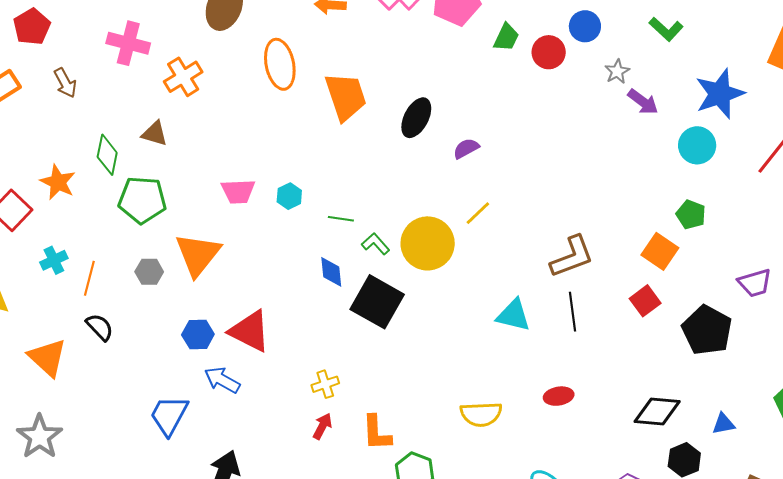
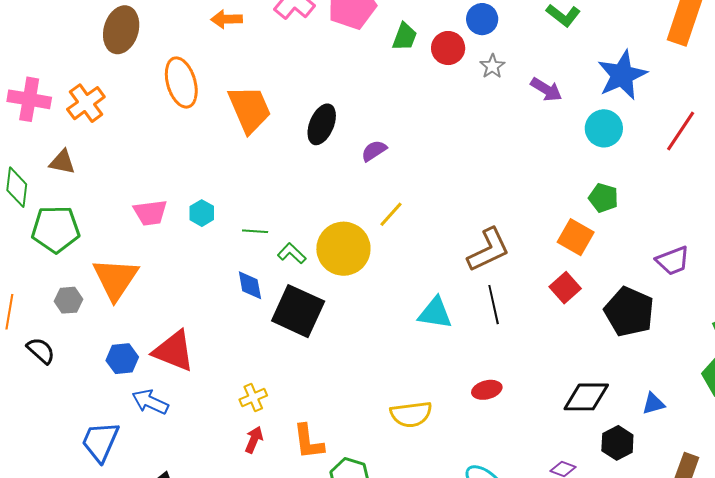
pink cross: (128, 43) -> (29, 99), moved
gray star: (617, 71) -> (492, 66), moved
black semicircle: (100, 327) -> (41, 351), moved

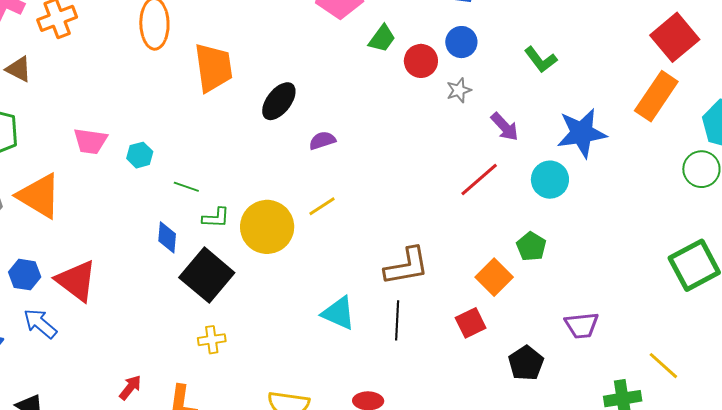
red line: (681, 131) -> (479, 179), moved
green L-shape: (292, 253) -> (216, 218), turned 124
orange triangle: (115, 279) -> (39, 196), turned -48
black pentagon: (629, 312) -> (526, 363), size x0.7
yellow cross: (253, 397) -> (212, 340), moved

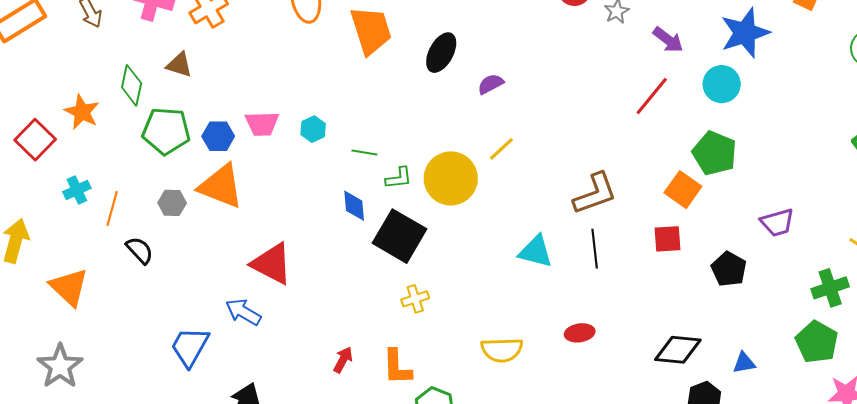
green pentagon: (531, 246) -> (714, 153), size x1.5
blue hexagon: (25, 275) -> (218, 136), moved
red square: (471, 323) -> (668, 239), turned 32

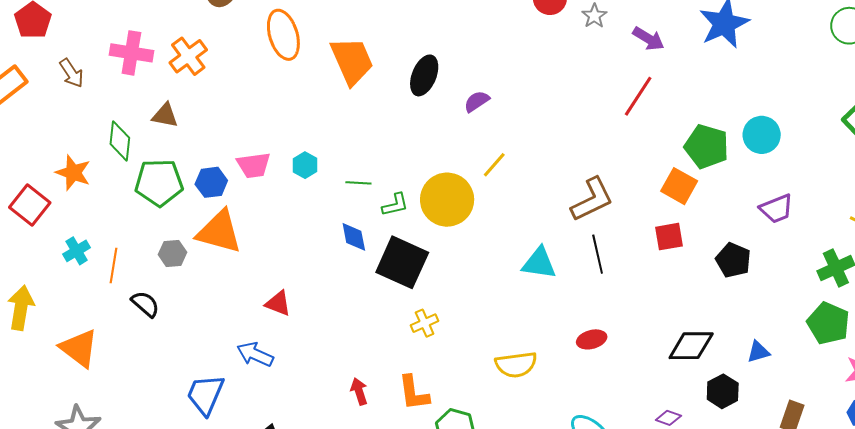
cyan circle: (722, 84) -> (762, 135), moved
red triangle: (272, 264) -> (278, 303), size x0.6
red arrow: (343, 360) -> (359, 391), turned -40

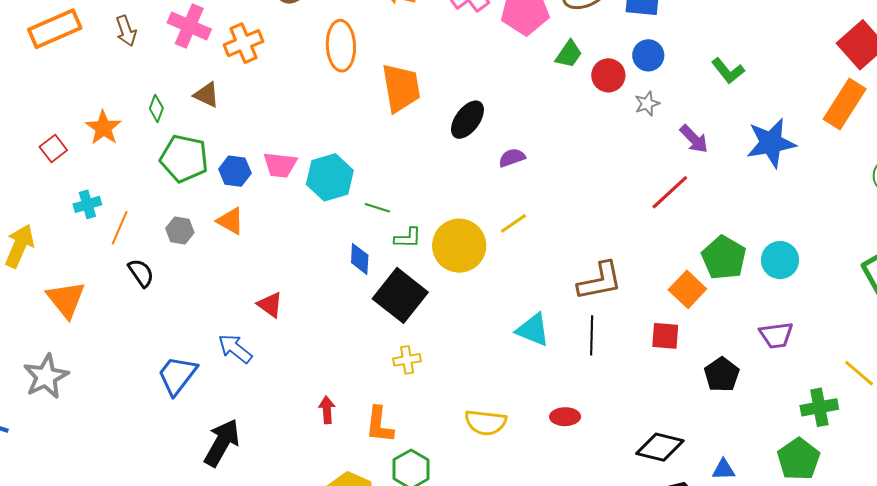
green diamond: (120, 141) -> (156, 108), size x0.7
cyan hexagon: (305, 165) -> (330, 177), size x1.8
red square: (30, 205) -> (53, 149), size x0.7
orange triangle: (219, 232) -> (230, 221), size x0.6

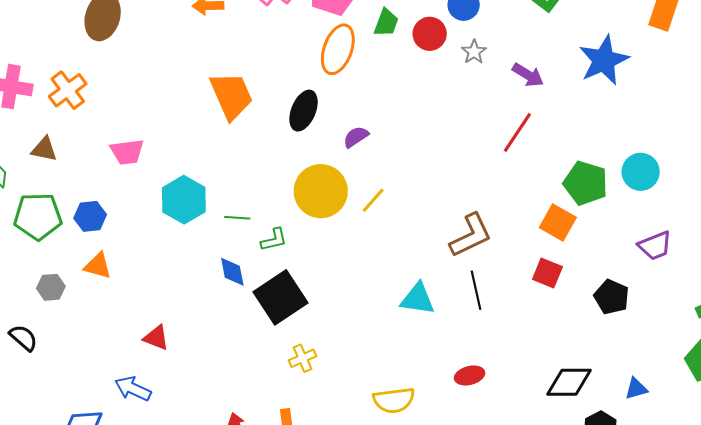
orange ellipse: (341, 46) -> (338, 49), moved, turned 36
pink trapezoid: (280, 165) -> (127, 152), moved
yellow circle: (459, 246) -> (321, 191), moved
black square: (400, 295) -> (281, 297), turned 32
red square: (665, 336) -> (547, 273), turned 32

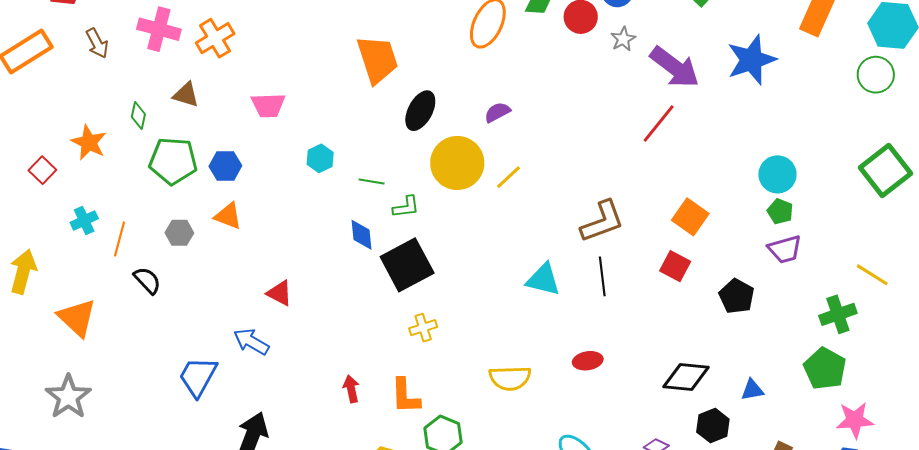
purple arrow: (528, 75) -> (675, 67), size x1.6
black ellipse: (304, 111) -> (420, 111), moved
green pentagon: (586, 183) -> (780, 211), moved, size x0.6
cyan hexagon: (184, 200) -> (320, 158), size x0.6

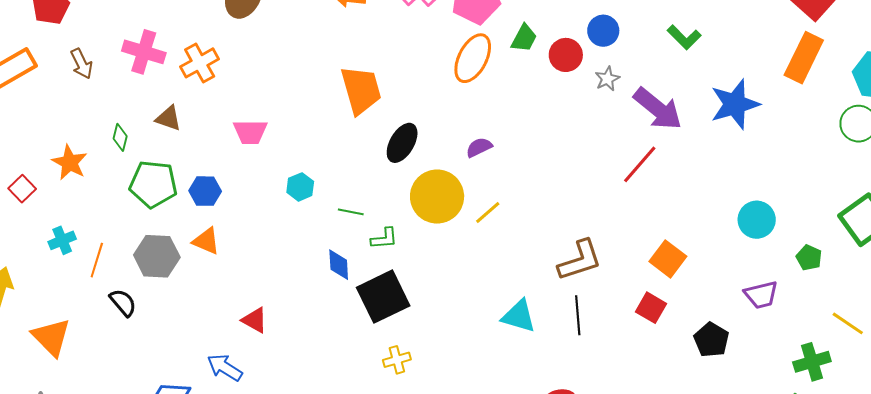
green pentagon: (780, 211) -> (809, 258), moved
gray hexagon: (179, 233) -> (157, 256), size x1.6

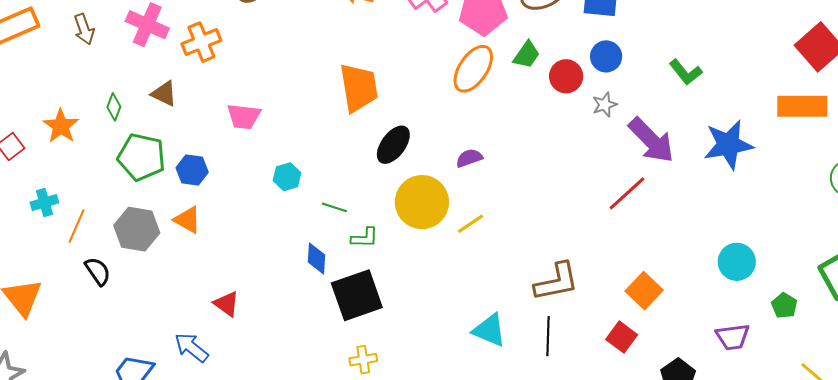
orange rectangle: (804, 58) -> (802, 106), turned 57

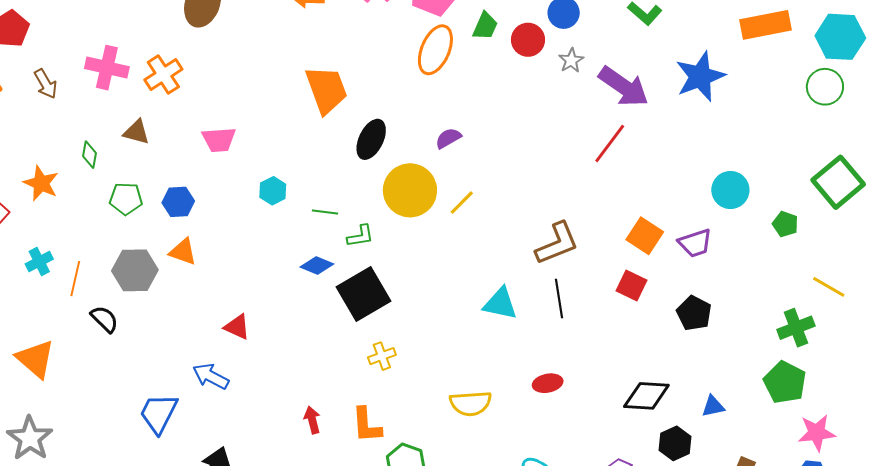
green pentagon: (141, 157) -> (126, 199), size x0.7
blue diamond: (316, 258) -> (317, 265), turned -60
purple trapezoid: (733, 337) -> (695, 243), moved

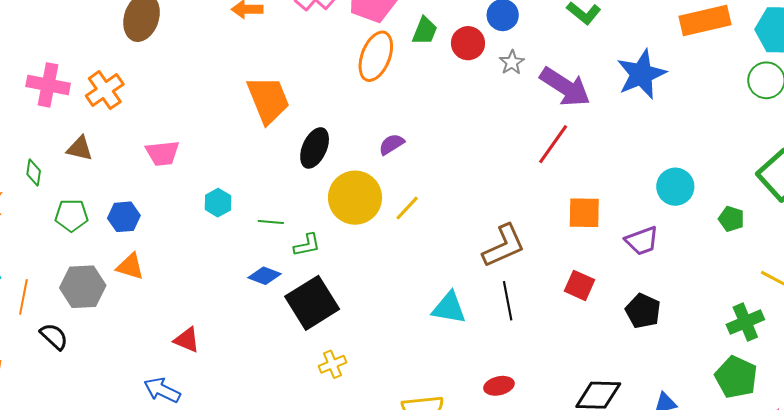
orange square: (645, 236) -> (584, 213), moved, turned -30

